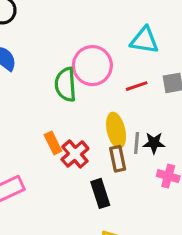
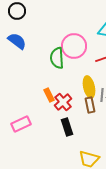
black rectangle: (100, 193) -> (67, 127), moved

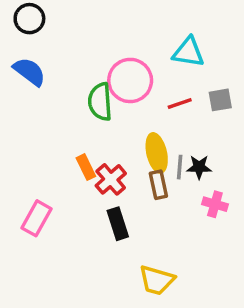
pink rectangle: (21, 124) -> (36, 218), turned -36

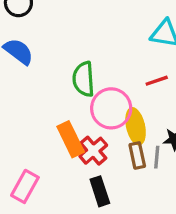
pink circle: (130, 80) -> (111, 108), moved
orange rectangle: (86, 167) -> (71, 139), size x1.5
gray line: (180, 167) -> (157, 157), moved

